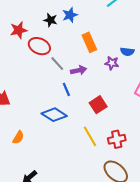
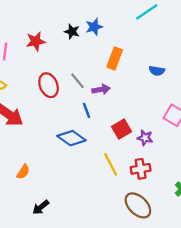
orange rectangle: (89, 42) -> (115, 58), turned 42
red ellipse: (39, 46) -> (49, 85), moved, turned 40
purple star: (112, 63) -> (145, 138), moved
orange semicircle: (18, 137) -> (23, 172), moved

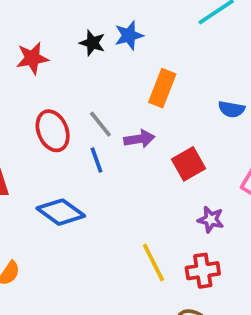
blue line: (86, 110) -> (97, 160), moved
red square: (121, 129) -> (188, 164), moved
blue diamond: (71, 138) -> (61, 212), moved

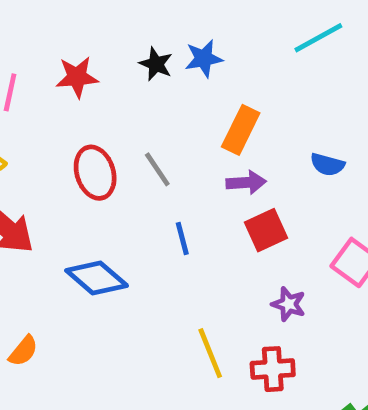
purple arrow: (139, 139) -> (246, 182), moved
blue line: (97, 160) -> (182, 238), moved

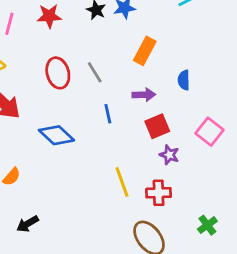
blue semicircle: (327, 165) -> (184, 80), moved, turned 72
purple arrow: (246, 182) -> (144, 95), moved
red square: (266, 230) -> (157, 126), moved

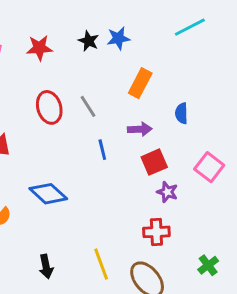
blue diamond: (56, 135) -> (48, 194), moved
yellow line: (122, 182) -> (101, 264), moved
black arrow: (28, 224) -> (46, 266), moved, turned -70

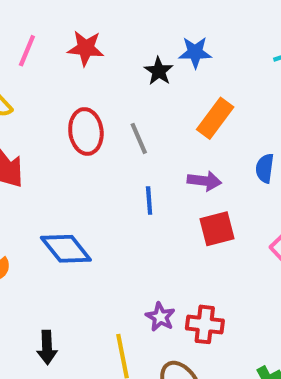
black star: (89, 41) -> (159, 71), moved
purple star: (167, 192) -> (160, 317), moved

